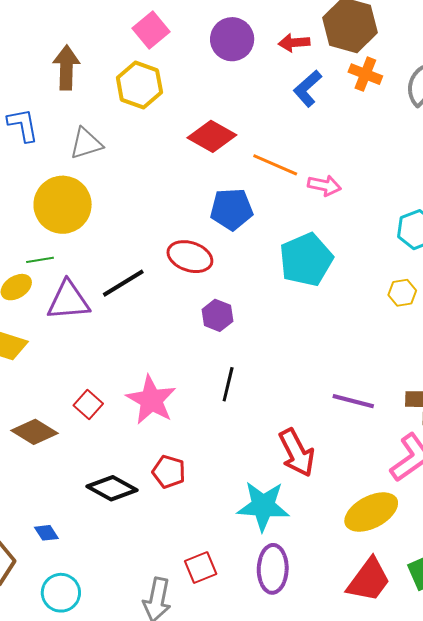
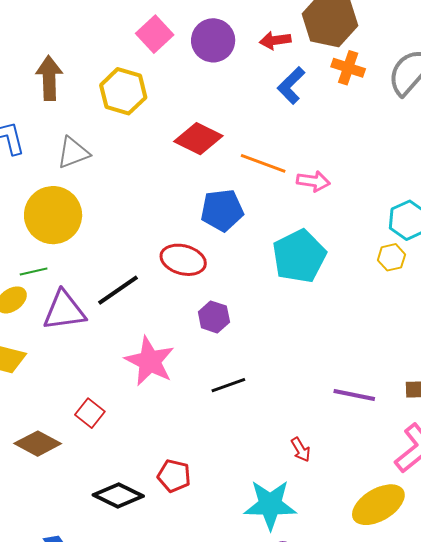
pink square: (151, 30) -> (155, 34), moved
yellow hexagon: (402, 293) -> (391, 257), moved
black line: (228, 384) -> (228, 385), turned 60
pink star: (151, 400) -> (150, 361), moved
red arrow: (297, 453) -> (301, 450), size x0.5

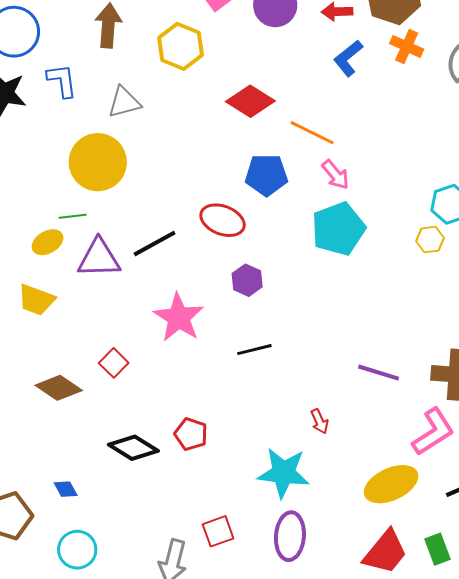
pink arrow: (313, 181) -> (335, 175), moved, turned 36

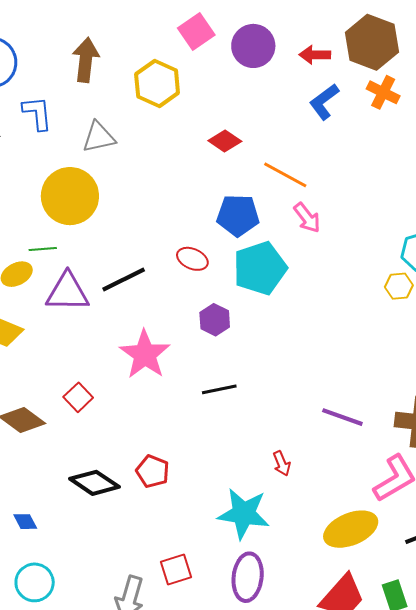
red diamond: (250, 101) -> (225, 141), size x0.7
red ellipse: (223, 220) -> (192, 259), size x0.7
cyan pentagon: (338, 229) -> (260, 268), moved

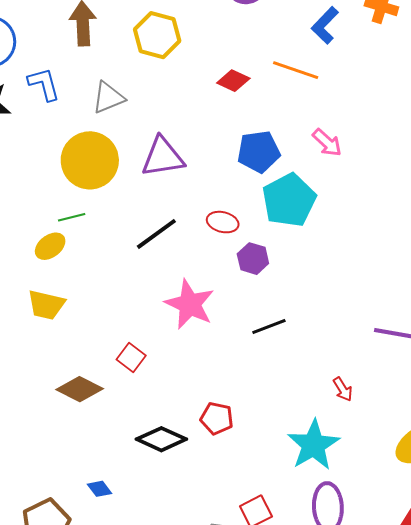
orange line: (285, 175) -> (296, 70), moved
red ellipse: (192, 259) -> (223, 222), moved
purple triangle: (67, 292) -> (163, 157), moved
cyan star: (244, 514) -> (313, 445), turned -30

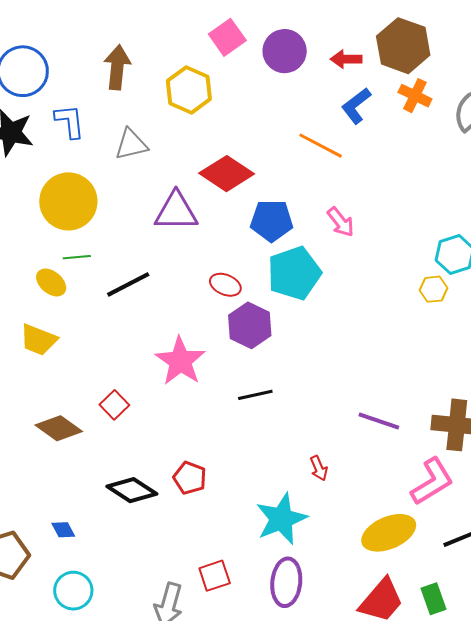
red diamond: (233, 81) -> (227, 174), moved, size x1.6
yellow circle: (90, 160) -> (68, 201), moved
black line: (156, 234) -> (128, 284), moved
yellow ellipse: (50, 246) -> (51, 282), turned 68
purple hexagon: (253, 259) -> (250, 325), size x1.4

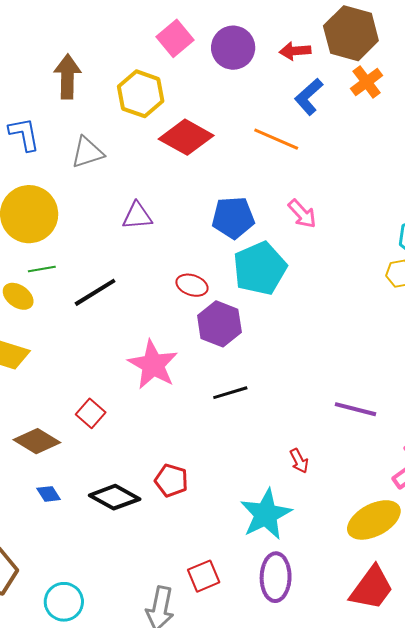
orange cross: (415, 96) -> (367, 82), turned 32
red diamond: (227, 174) -> (186, 137), moved
purple triangle: (176, 211) -> (137, 216), size x0.7
blue diamond: (63, 530) -> (49, 494), moved

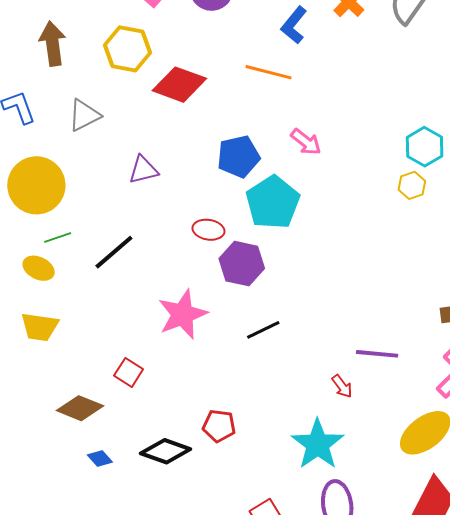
pink star: (153, 365) -> (183, 314), turned 30
purple line: (356, 409) -> (377, 354), moved

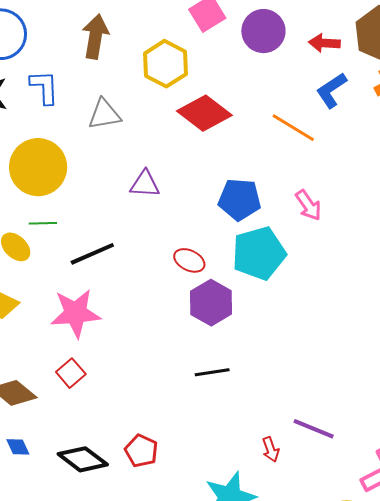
pink star: (183, 314) -> (76, 313), moved

